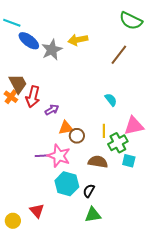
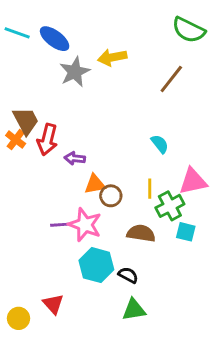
blue ellipse: (29, 41) -> (55, 39), moved
purple arrow: (52, 110) -> (75, 158), turned -144
black semicircle: (89, 191) -> (128, 275), turned 88

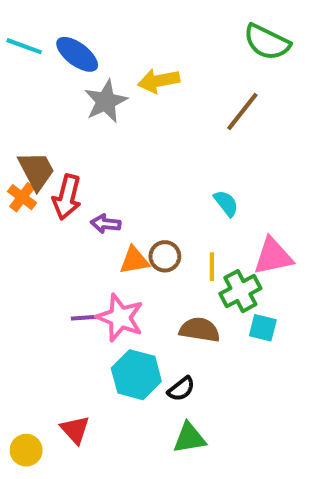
brown circle: (111, 196) -> (165, 256), moved
black semicircle: (128, 275) -> (181, 389), turned 114

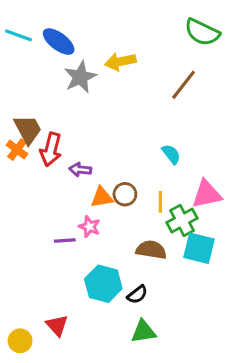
pink star: (120, 318) -> (89, 227), moved, size x0.6
cyan square: (263, 328) -> (199, 248), size x1.5

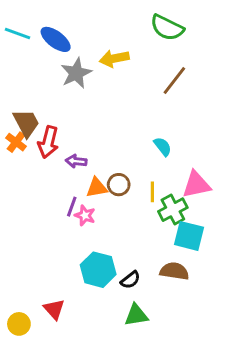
green semicircle: (202, 32) -> (167, 28), moved
purple line: (65, 241) -> (72, 207), moved, turned -66
brown semicircle: (151, 250) -> (174, 271), moved

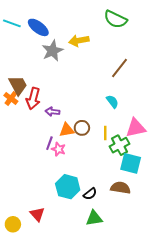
brown line: (174, 80) -> (119, 68), moved

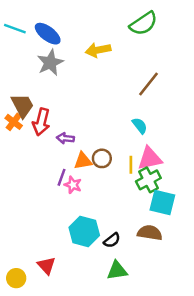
green semicircle: (115, 19) -> (143, 24), turned -60
gray star: (52, 51) -> (50, 63), moved
pink triangle: (136, 128) -> (150, 158), moved

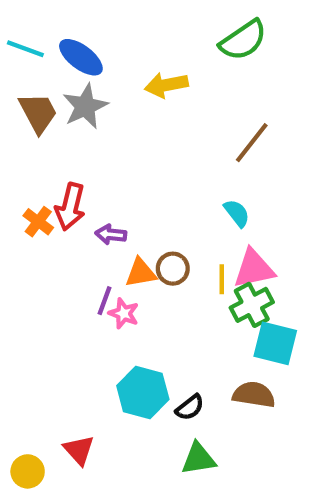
brown trapezoid: (22, 105) -> (38, 113), moved
orange cross: (14, 122) -> (38, 222), moved

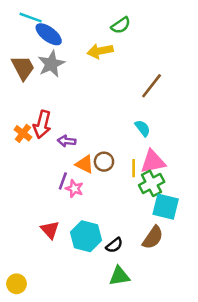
green semicircle: (243, 40) -> (121, 25), moved, size x0.7
cyan line: (25, 49) -> (31, 18), moved
orange triangle: (141, 273) -> (85, 164), turned 36
brown semicircle: (254, 395) -> (153, 237), turned 115
red triangle: (79, 450) -> (50, 230), moved

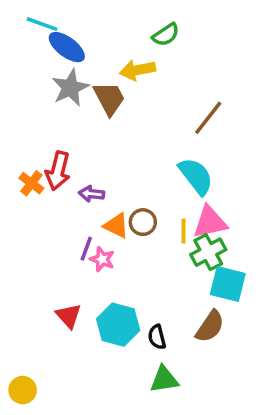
brown trapezoid: (23, 68) -> (109, 98), moved
cyan semicircle: (143, 128) -> (196, 176), size x1.6
black semicircle: (114, 245) -> (157, 337), turned 114

